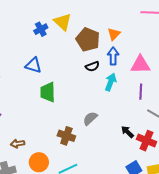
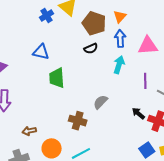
black semicircle: (92, 66) -> (91, 49), moved
purple line: (141, 92) -> (145, 81), moved

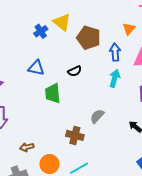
orange triangle: (120, 16) -> (129, 29), moved
black semicircle: (91, 49) -> (75, 71), moved

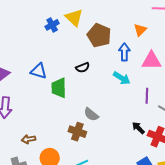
blue triangle: (36, 68) -> (39, 71), moved
cyan arrow: (115, 78) -> (122, 78), turned 102
gray semicircle: (97, 116) -> (91, 114), moved, turned -98

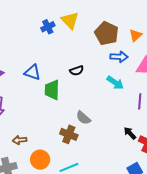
brown pentagon: (99, 35) -> (107, 33), moved
blue arrow: (124, 52) -> (119, 57), turned 90

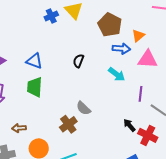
orange triangle: (136, 35) -> (138, 36), moved
black semicircle: (77, 71) -> (78, 61), turned 128
green trapezoid: (52, 90) -> (35, 87), moved
brown cross: (69, 134) -> (68, 124), turned 30

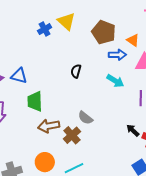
orange triangle: (138, 36) -> (133, 40), turned -40
blue triangle: (34, 61) -> (19, 76), moved
brown arrow: (19, 128) -> (49, 126), moved, size x1.5

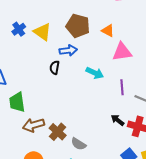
yellow triangle: (66, 21) -> (42, 32), moved
blue arrow: (117, 55) -> (68, 50), moved
gray semicircle: (85, 118) -> (79, 144), moved

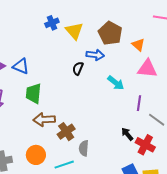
gray semicircle: (79, 144) -> (84, 148), turned 49

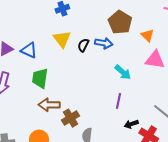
yellow triangle: (74, 31) -> (62, 39), moved
black semicircle: (78, 68) -> (83, 45), moved
purple line: (139, 103) -> (119, 101), moved
black arrow: (127, 134) -> (131, 124), turned -72

